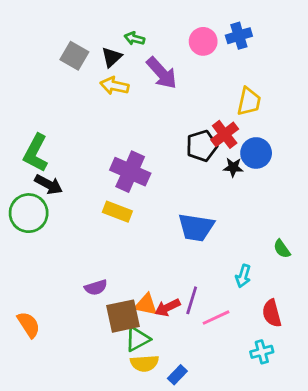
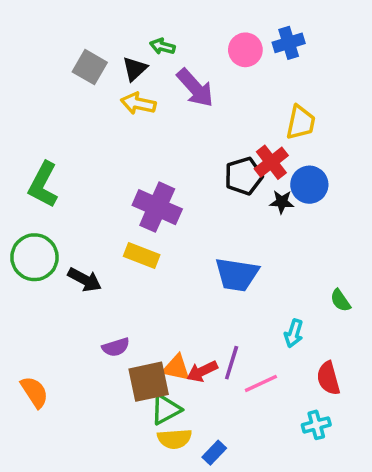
black arrow: (49, 184) -> (85, 280), moved

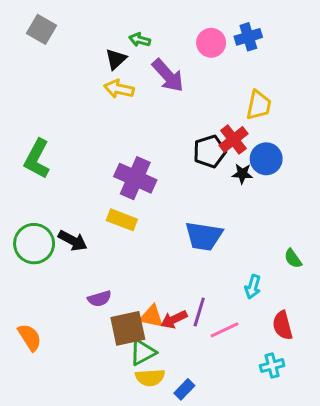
gray square: (90, 67) -> (42, 29), moved
green circle: (34, 257) -> (34, 244), moved

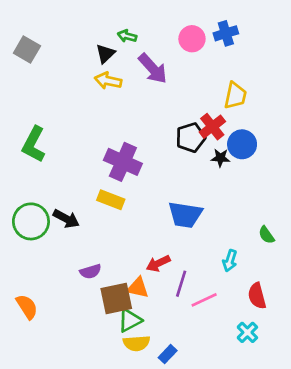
gray square: (42, 29) -> (27, 50), moved
red arrow: (174, 319) -> (158, 263), moved
cyan cross: (272, 366) -> (247, 332), turned -30

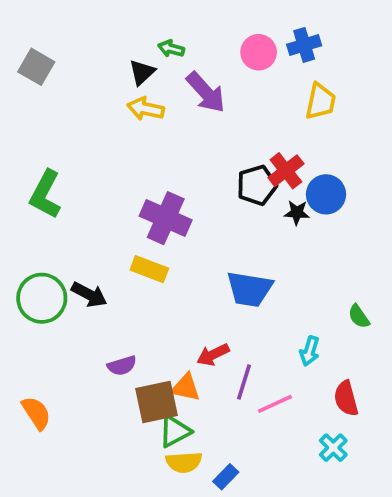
yellow trapezoid: (235, 96) -> (321, 101), moved

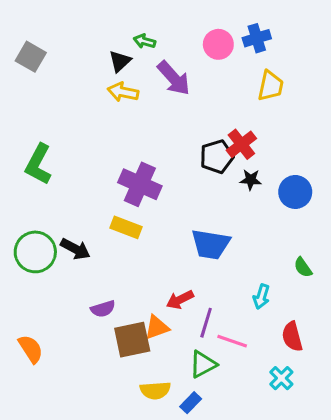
blue circle: (326, 194) -> (295, 192), moved
orange triangle: (186, 388) -> (157, 327), turned -32
pink line: (275, 404) -> (232, 341), turned 44
green triangle: (175, 431) -> (203, 364), moved

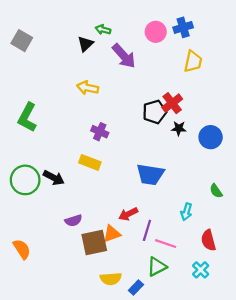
yellow arrow: (123, 92) -> (88, 88), moved
purple cross: (140, 184) -> (100, 132), size x0.6
green triangle: (203, 364) -> (157, 267), moved

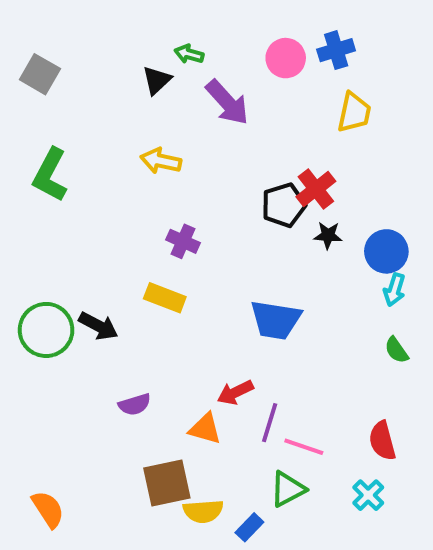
green L-shape: (27, 117) -> (50, 175), moved
cyan arrow: (186, 212) -> (394, 290), moved
orange triangle: (112, 234) -> (205, 429), turned 36
brown square: (94, 242) -> (167, 483), moved
orange semicircle: (22, 249) -> (48, 509), moved

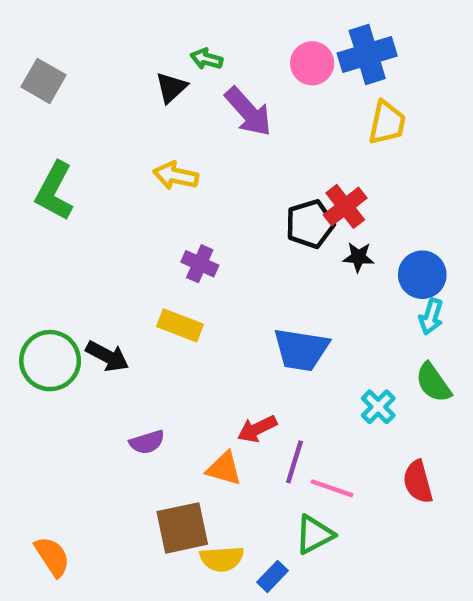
blue cross: (336, 50) -> (367, 55), size x1.4
green semicircle: (396, 350) -> (433, 383), size x1.4
cyan cross: (368, 495) -> (378, 407), moved

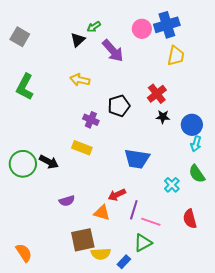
green arrow: (206, 59) -> (94, 27), turned -48
black pentagon: (310, 224) -> (119, 106), moved

